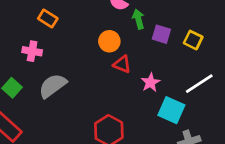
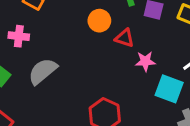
red triangle: (122, 64) -> (125, 38), moved
pink star: (150, 82) -> (145, 61), turned 30

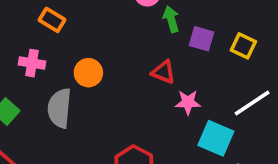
orange circle: (99, 21) -> (88, 73), moved
gray semicircle: (43, 71) -> (59, 108), turned -48

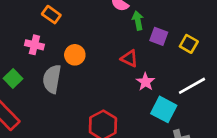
pink star: (188, 102) -> (145, 82), turned 30

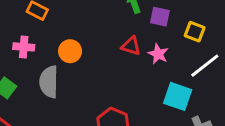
yellow square: (189, 44) -> (195, 32), moved
pink star: (145, 82) -> (158, 54), moved

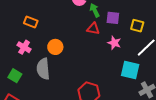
red triangle: (131, 46) -> (93, 29), moved
pink cross: (24, 47) -> (24, 47), turned 32

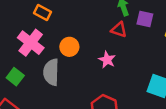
pink star: (114, 43) -> (107, 60), moved
pink cross: (24, 47) -> (31, 43), size x1.5

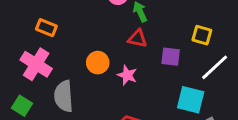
purple square: (145, 19) -> (171, 57), moved
orange circle: (69, 47) -> (98, 63), moved

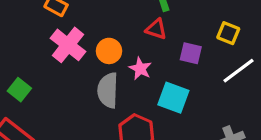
pink cross: (36, 64) -> (68, 45), moved
gray semicircle: (64, 96) -> (108, 90), moved
cyan square: (191, 100) -> (173, 98), moved

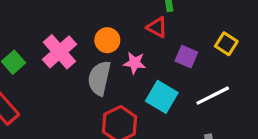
pink cross: (68, 45) -> (59, 52), moved
pink star: (140, 69) -> (135, 63), turned -30
white line: (239, 71) -> (213, 96), moved

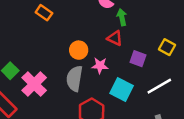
pink cross: (59, 52) -> (34, 84), moved

